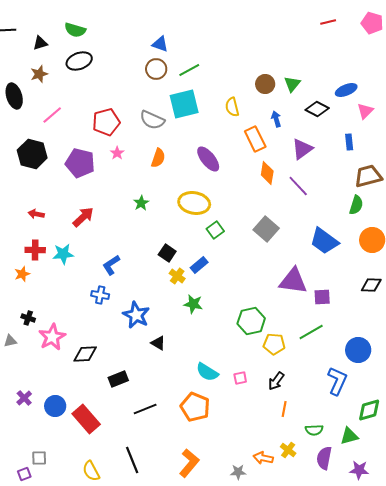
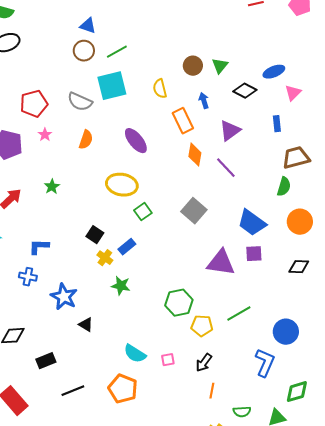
green star: (141, 203) -> (52, 187), moved
blue L-shape: (111, 265) -> (39, 247), turned 35
purple square: (322, 297) -> (254, 254), moved

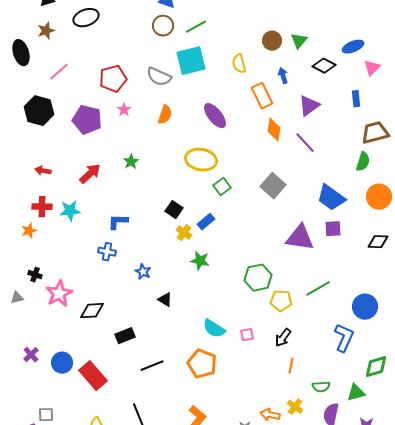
blue star: (64, 297) -> (143, 272), size x0.6

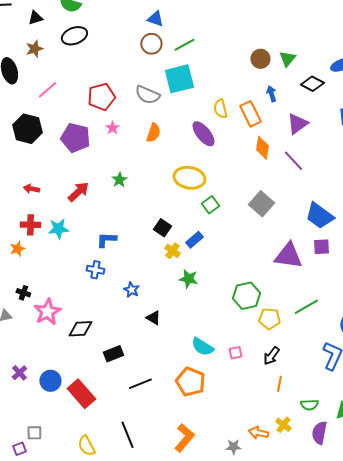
yellow semicircle: (239, 64) -> (220, 109), moved

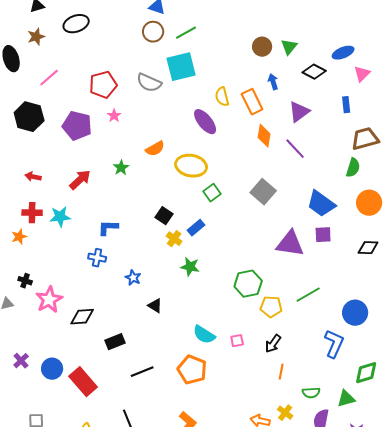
orange semicircle: (153, 133) -> (155, 149), moved, turned 42

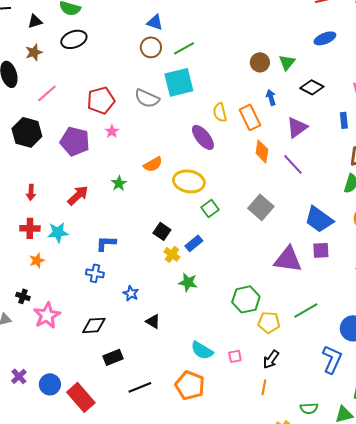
blue ellipse: (343, 53) -> (325, 38), moved
red arrow: (33, 177) -> (31, 192), turned -98
orange star: (19, 237) -> (37, 260), moved
black diamond: (82, 317) -> (94, 325), moved
orange line: (281, 372) -> (264, 387), moved

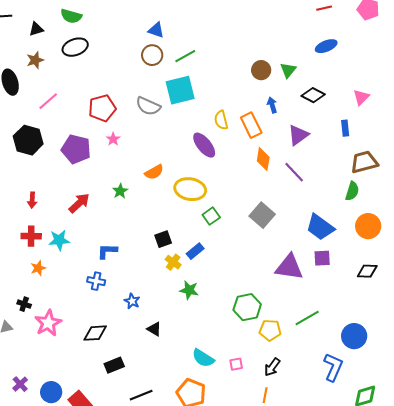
black square: (162, 231) -> (163, 239), turned 36

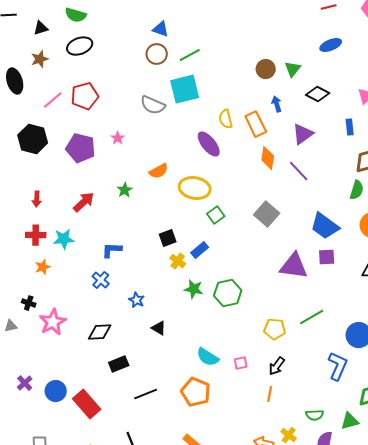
red pentagon: (102, 108) -> (85, 96), moved
blue cross: (96, 281) -> (101, 280), turned 30
green hexagon: (247, 307) -> (228, 293), moved

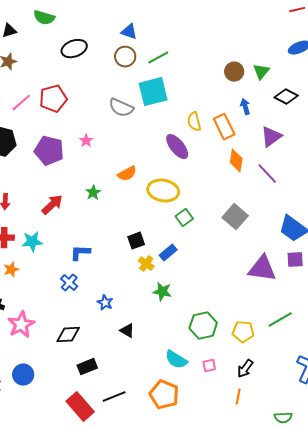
black ellipse: (80, 46) -> (74, 49), moved
green hexagon: (228, 293) -> (203, 326), moved
blue circle: (56, 391) -> (23, 375), moved
red rectangle: (87, 404) -> (80, 407), moved

